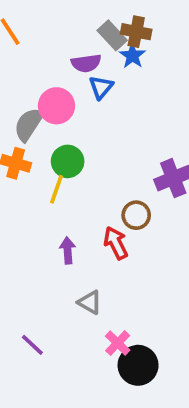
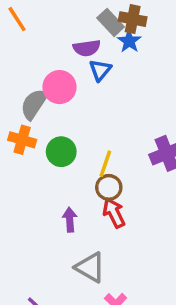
green circle: (68, 161) -> (61, 152), moved
yellow line: (56, 189) -> (105, 164), moved
brown circle: (136, 215) -> (109, 187), moved
gray triangle: (90, 302) -> (90, 267), size x1.4

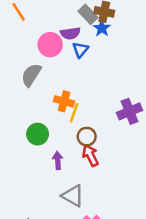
pink circle: (60, 87) -> (50, 45), moved
orange cross: (22, 140) -> (64, 101), moved
green circle: (61, 152) -> (38, 134), moved
yellow line: (105, 164) -> (74, 113), moved

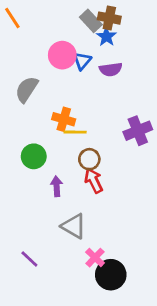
purple semicircle: (70, 33) -> (111, 69), moved
pink circle: (50, 45) -> (62, 55), moved
yellow line: (74, 113) -> (75, 132), turned 72

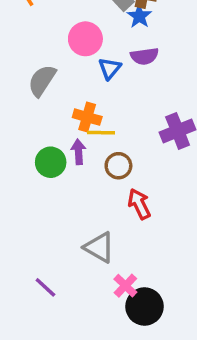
blue triangle: (82, 61) -> (110, 68), moved
red arrow: (94, 181) -> (139, 204), moved
purple arrow: (57, 186) -> (78, 152), moved

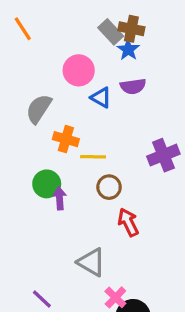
blue triangle: (110, 68) -> (101, 98), turned -40
orange cross: (87, 117) -> (66, 139), moved
purple arrow: (78, 152) -> (59, 198), moved

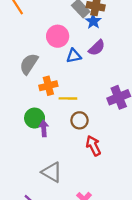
purple semicircle: (133, 86) -> (97, 48), turned -36
blue triangle: (101, 98) -> (74, 56), turned -42
orange cross: (66, 139) -> (48, 86), turned -30
gray triangle: (91, 262) -> (52, 172), moved

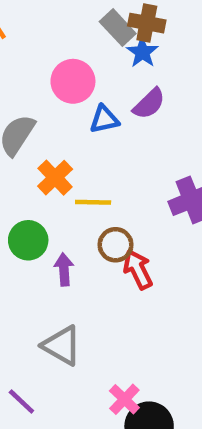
orange cross: (48, 86) -> (55, 178), turned -30
purple arrow: (44, 128) -> (64, 269), moved
red arrow: (93, 146) -> (138, 269), moved

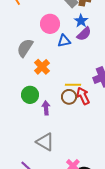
blue star: (142, 52) -> (81, 21), moved
yellow line: (93, 202) -> (73, 85), moved
red arrow: (138, 269) -> (83, 96), moved

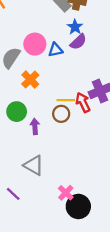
pink circle: (50, 24) -> (35, 44), moved
red arrow: (83, 96) -> (83, 102), moved

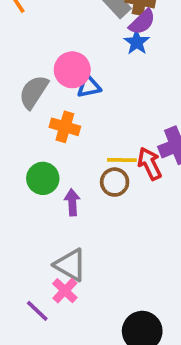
purple semicircle: (78, 42) -> (142, 22), moved
blue triangle: (55, 50) -> (89, 86), moved
orange cross: (30, 80) -> (65, 127), turned -30
pink cross: (66, 193) -> (65, 291), moved

